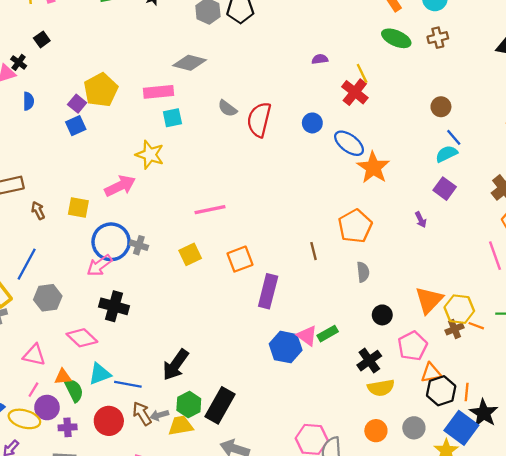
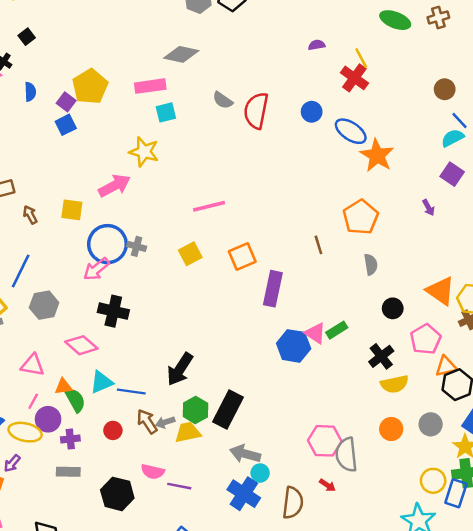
blue semicircle: (28, 101) -> (30, 92), moved
orange triangle: (429, 300) -> (441, 291), turned -36
red circle: (109, 421) -> (113, 430), size x0.6

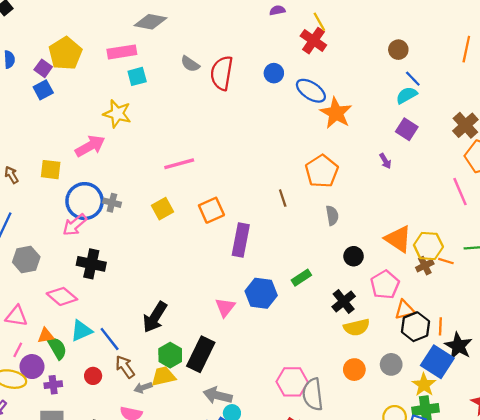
pink triangle: (315, 333) -> (225, 307), moved, turned 35
blue line: (131, 391) -> (110, 339), turned 45
gray arrow: (165, 422) -> (143, 388), moved

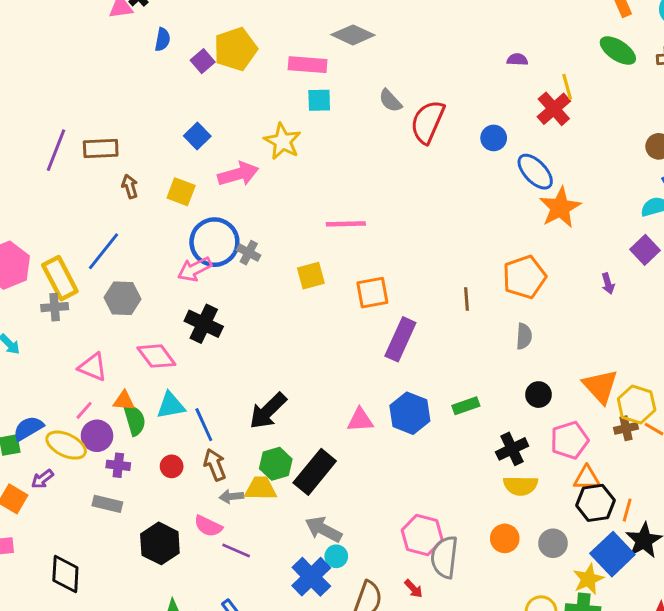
blue square: (43, 90) -> (197, 136), moved, turned -30
pink triangle: (225, 307) -> (360, 420), turned 35

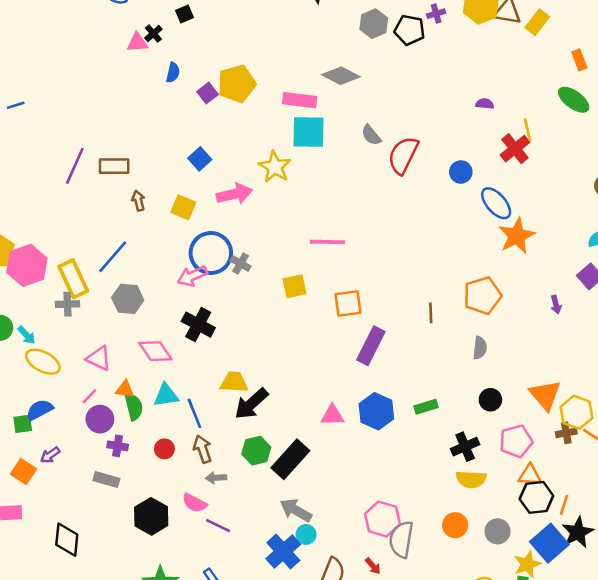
cyan square: (319, 100) -> (309, 132), size x1.6
yellow ellipse: (66, 445) -> (43, 362), moved
yellow trapezoid: (261, 488) -> (234, 382), moved

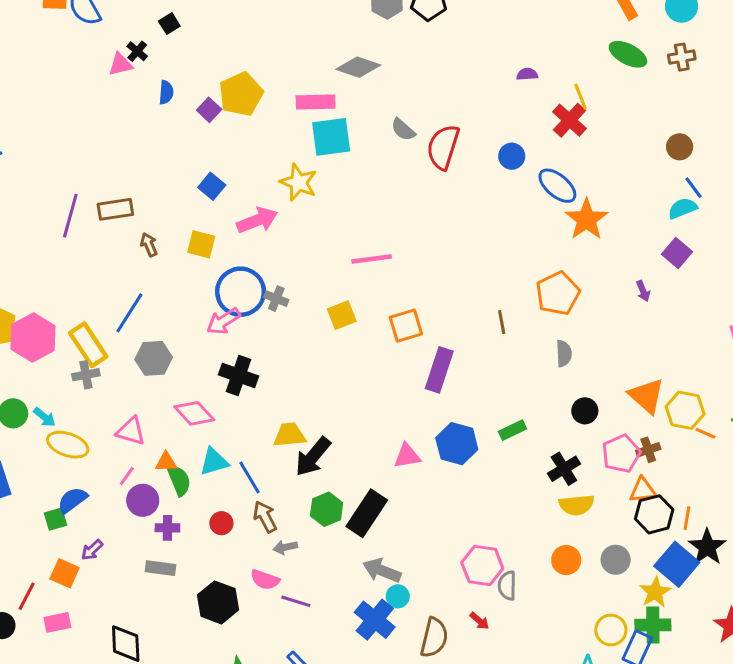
brown cross: (566, 433) -> (648, 450), moved
gray semicircle: (401, 539) -> (507, 586), size x0.7

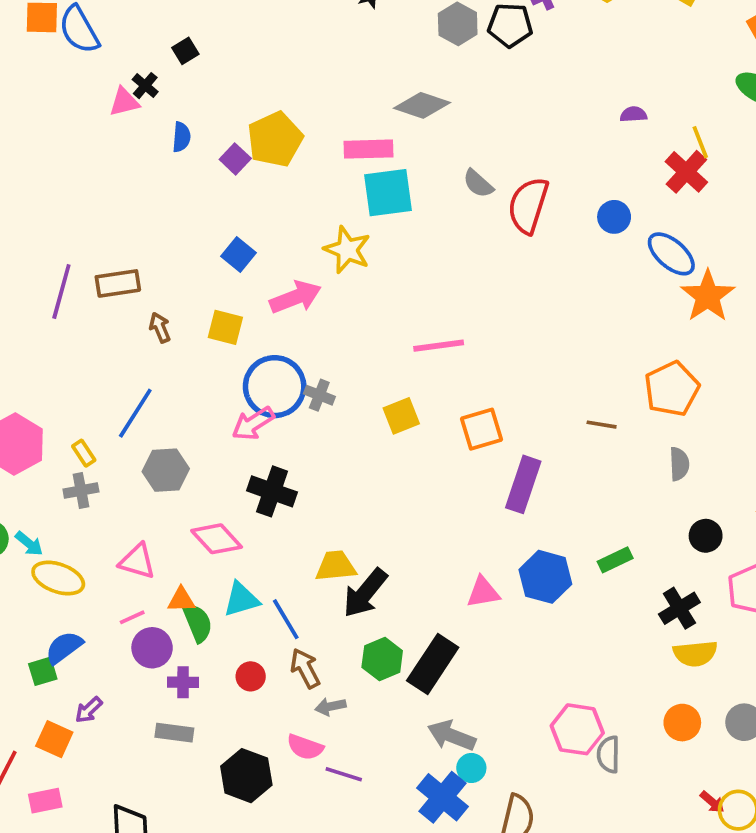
brown line: (502, 322) -> (602, 425), turned -70
yellow rectangle: (88, 345) -> (84, 453), size x0.5
pink line: (127, 476) -> (132, 617), turned 30
red arrow: (479, 621) -> (712, 802), moved

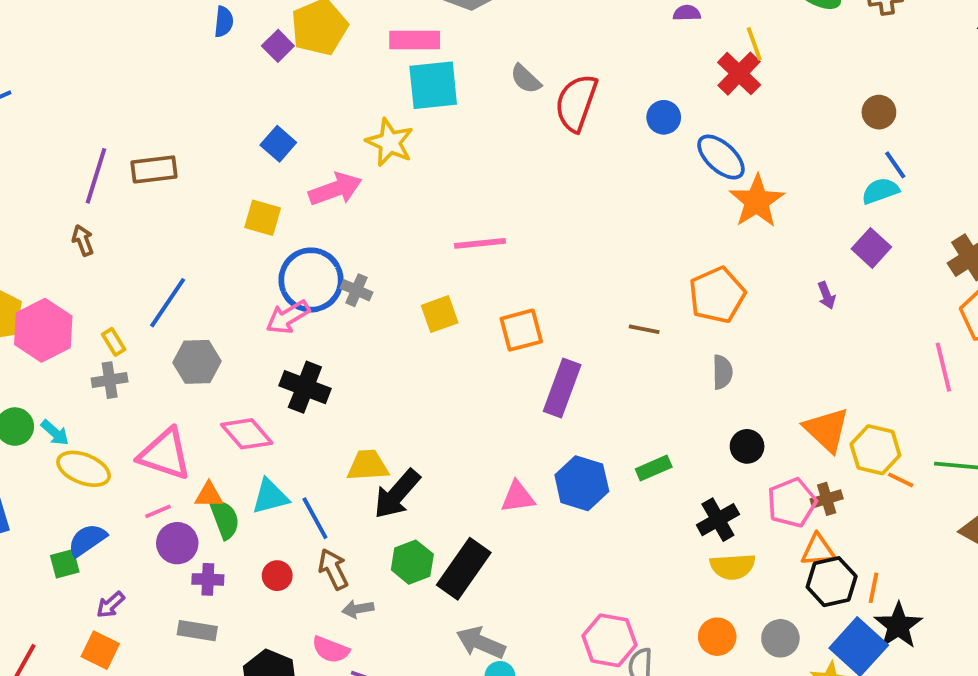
brown arrow: (160, 328) -> (83, 240), moved
pink triangle: (137, 561) -> (165, 454), size x1.4
orange square: (54, 739) -> (100, 650), moved

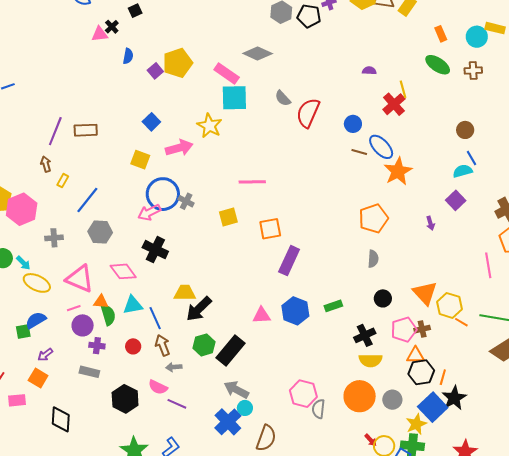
pink rectangle: (415, 40) -> (227, 74), turned 30
brown line: (644, 329) -> (359, 152), moved
yellow rectangle: (114, 342) -> (63, 181), moved, turned 56
orange circle: (717, 637) -> (360, 396), size x1.6

